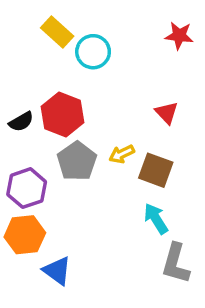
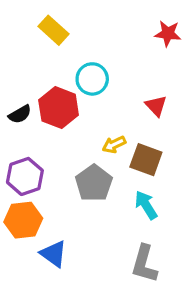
cyan circle: (93, 52) -> (92, 79), moved
gray pentagon: (77, 161) -> (94, 183), moved
gray L-shape: (176, 263) -> (144, 264), moved

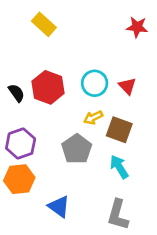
cyan circle: (92, 79) -> (95, 83), moved
black semicircle: (20, 114) -> (16, 93), turned -96
blue triangle: (54, 254) -> (59, 207), moved

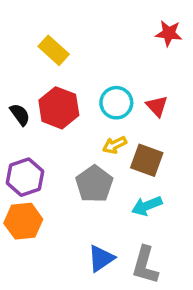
yellow rectangle: (44, 24) -> (54, 50), moved
cyan arrow: (119, 167) -> (147, 206), turned -80
blue triangle: (59, 207) -> (101, 258), moved, turned 50

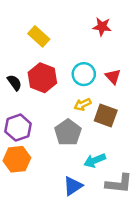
red star: (169, 33) -> (102, 27), moved
cyan arrow: (147, 206) -> (95, 160), moved
gray L-shape: (145, 265) -> (119, 184), moved, turned -100

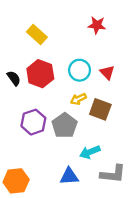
purple hexagon: (18, 128) -> (33, 122), moved
orange hexagon: (17, 159) -> (16, 181), moved
blue triangle: (73, 186) -> (69, 176), turned 30

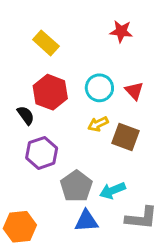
black semicircle: (14, 78) -> (26, 115), moved
gray pentagon: (65, 126) -> (76, 186), moved

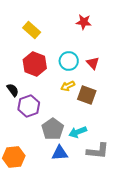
black semicircle: (26, 115) -> (13, 90), moved

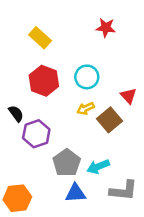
red triangle: (93, 63) -> (128, 96), moved
brown square: (87, 95) -> (110, 120), turned 30

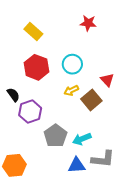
blue triangle: (75, 193) -> (77, 165), moved

